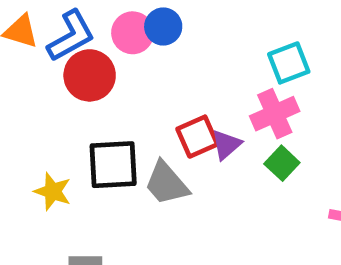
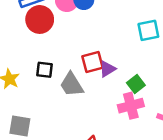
pink cross: (275, 114) -> (131, 106), moved
black square: (113, 165) -> (45, 70), size x0.6

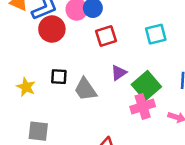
red square: (93, 62) -> (106, 36), moved
green square: (136, 84) -> (146, 86), size x1.6

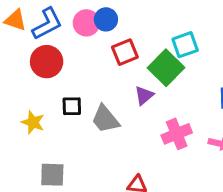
red circle: (52, 29) -> (47, 62), moved
green square: (146, 86) -> (166, 68), moved

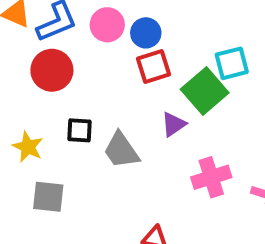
blue circle: (106, 19) -> (146, 33), moved
gray square: (52, 175) -> (48, 197), moved

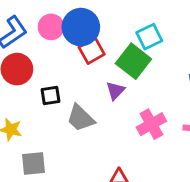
blue circle: (146, 33) -> (81, 27), size x1.6
black square: (80, 130) -> (51, 95), moved

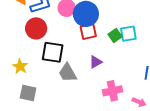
green square: (133, 61) -> (115, 36), moved, size x0.6
black square: (51, 95) -> (53, 52), size x1.6

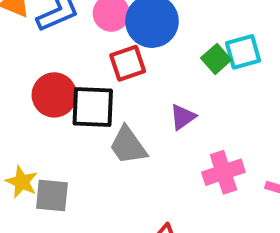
red circle: (36, 28) -> (54, 95), moved
red square: (88, 31) -> (128, 63), moved
yellow star: (20, 66) -> (22, 182), moved

